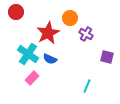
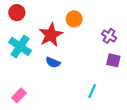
purple cross: (86, 34) -> (109, 36), moved
cyan cross: (28, 54) -> (20, 47), moved
pink rectangle: (32, 78) -> (19, 95), moved

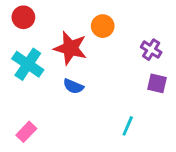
red star: (51, 35) -> (70, 48), turned -30

